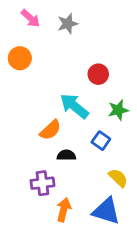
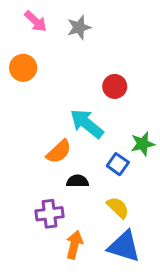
green star: (118, 110) -> (143, 144), moved
yellow semicircle: (118, 178) -> (118, 208), moved

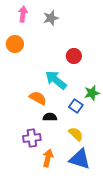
pink arrow: (36, 21) -> (23, 14), turned -126
orange semicircle: (59, 152) -> (38, 98), turned -108

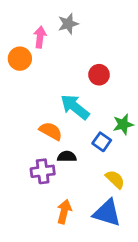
pink arrow: (23, 14) -> (40, 37), moved
yellow semicircle: (76, 134) -> (115, 179), moved
purple cross: (32, 138) -> (43, 171), moved

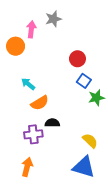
cyan arrow: (75, 107) -> (28, 84), moved, size x0.6
orange semicircle: (51, 131) -> (40, 103), turned 120
blue square: (102, 142) -> (84, 81), moved
orange arrow: (64, 212) -> (27, 167), moved

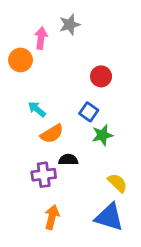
blue square: (84, 81) -> (89, 112), moved
green star: (96, 98) -> (102, 135), moved
orange arrow: (27, 167) -> (52, 217), moved

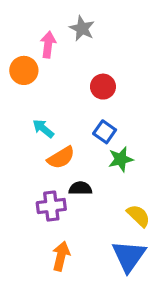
gray star: (70, 25) -> (82, 28), turned -30
red circle: (101, 76) -> (103, 87), moved
blue triangle: (109, 217) -> (129, 256), turned 48

